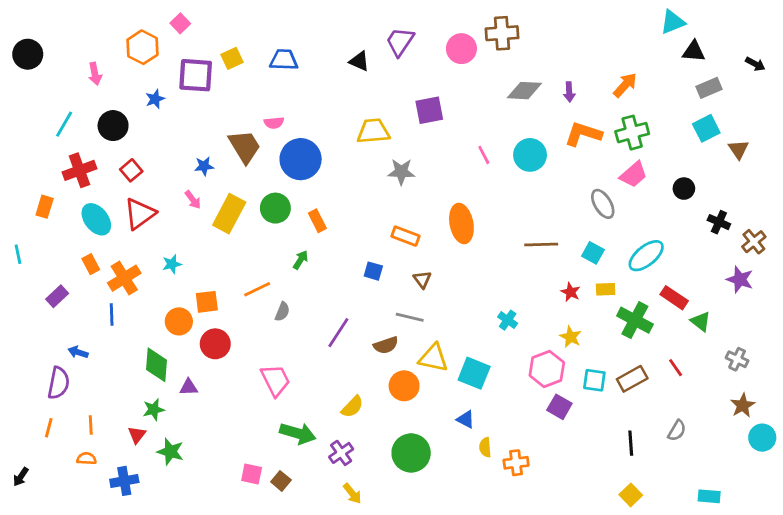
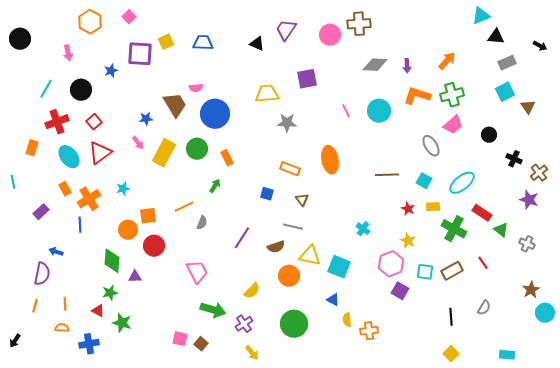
orange hexagon: (142, 47) -> (90, 22), moved
gray cross: (737, 359) -> (527, 244), moved
red triangle: (137, 435) -> (98, 311), turned -40

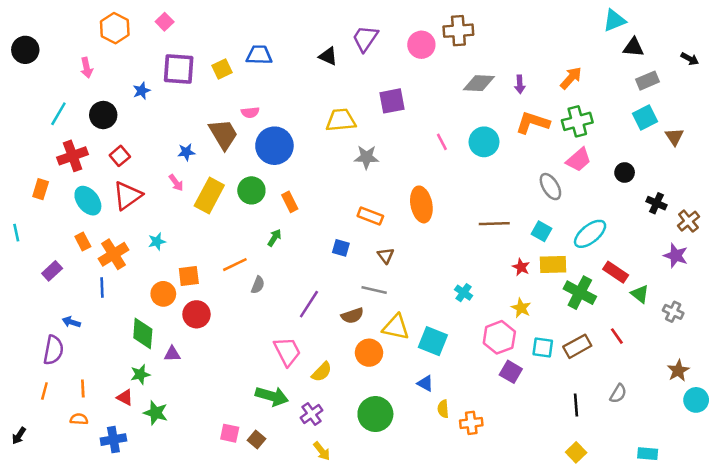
yellow square: (166, 42) -> (222, 69), moved
yellow rectangle: (433, 207) -> (553, 265), size x1.5
pink trapezoid: (197, 272) -> (287, 351), moved

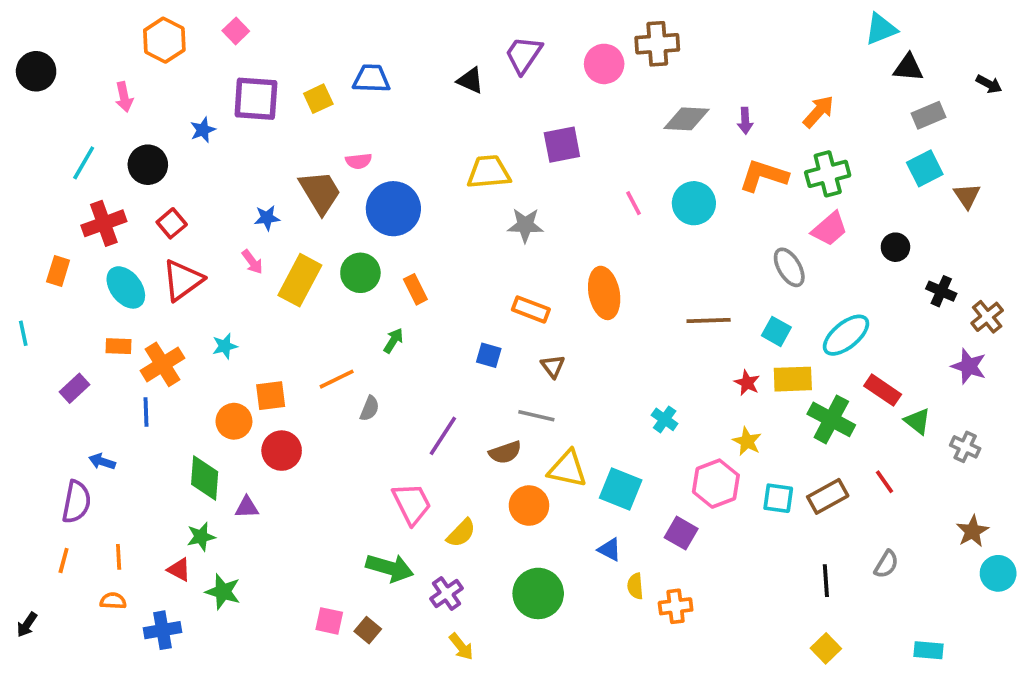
orange rectangle: (83, 242) -> (119, 346), turned -60
purple square: (511, 372) -> (681, 533), moved

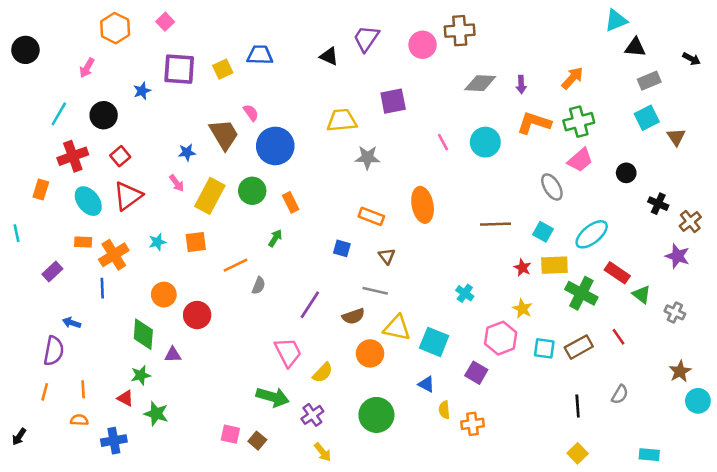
pink arrow: (124, 97) -> (87, 68), turned 42
pink semicircle: (359, 161) -> (251, 113), turned -120
orange square: (271, 396) -> (196, 242), moved

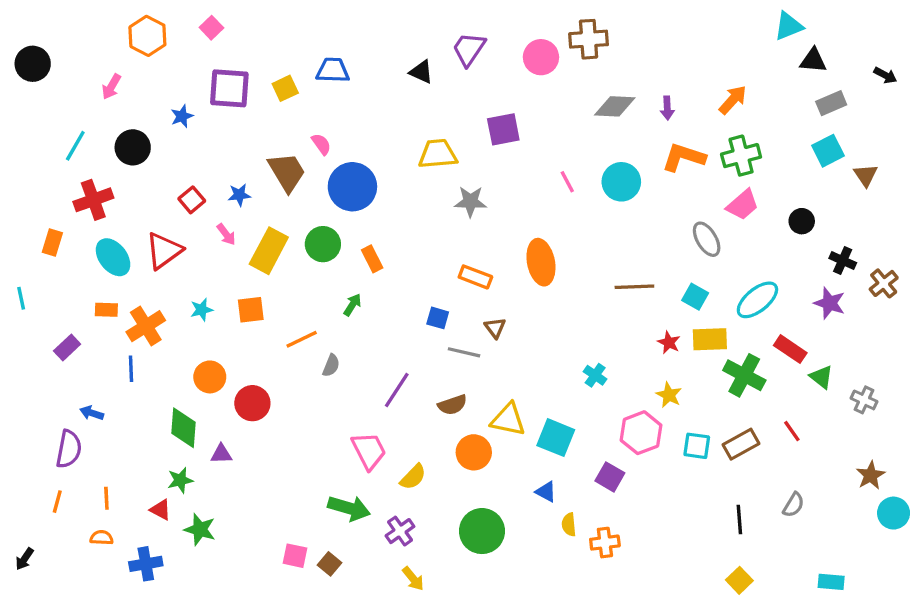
red square: (120, 156) -> (192, 200), moved
purple star: (677, 256) -> (830, 303), moved
gray line: (375, 291) -> (464, 352), moved

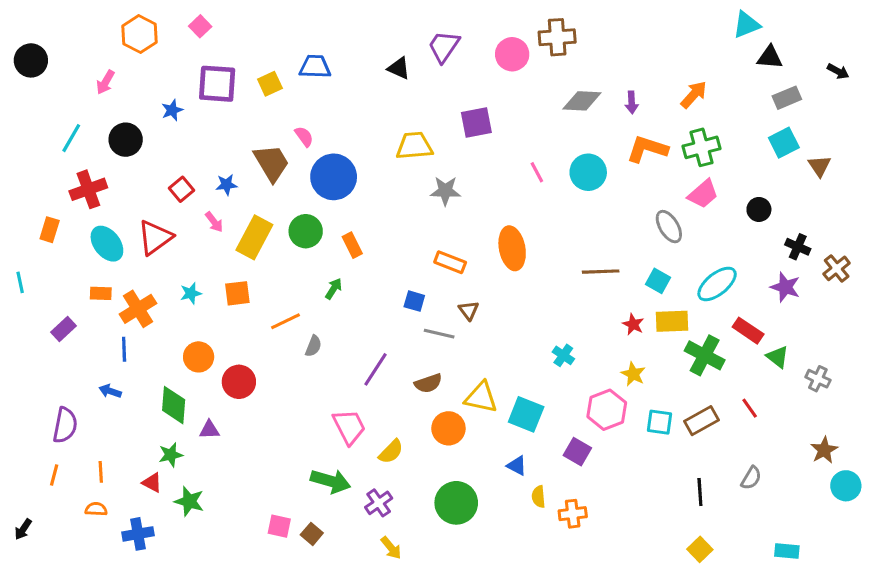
blue arrow: (92, 413) -> (110, 391), moved

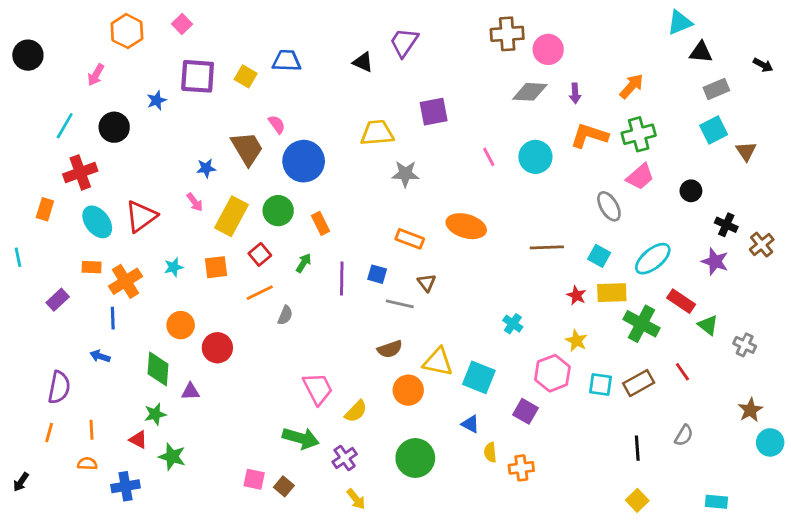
pink circle: (512, 54) -> (548, 49), moved
yellow square: (270, 84) -> (246, 76), turned -35
red square: (181, 189) -> (260, 254), moved
orange ellipse: (512, 248) -> (466, 226), turned -63
purple line: (376, 369) -> (342, 278), moved, turned -32

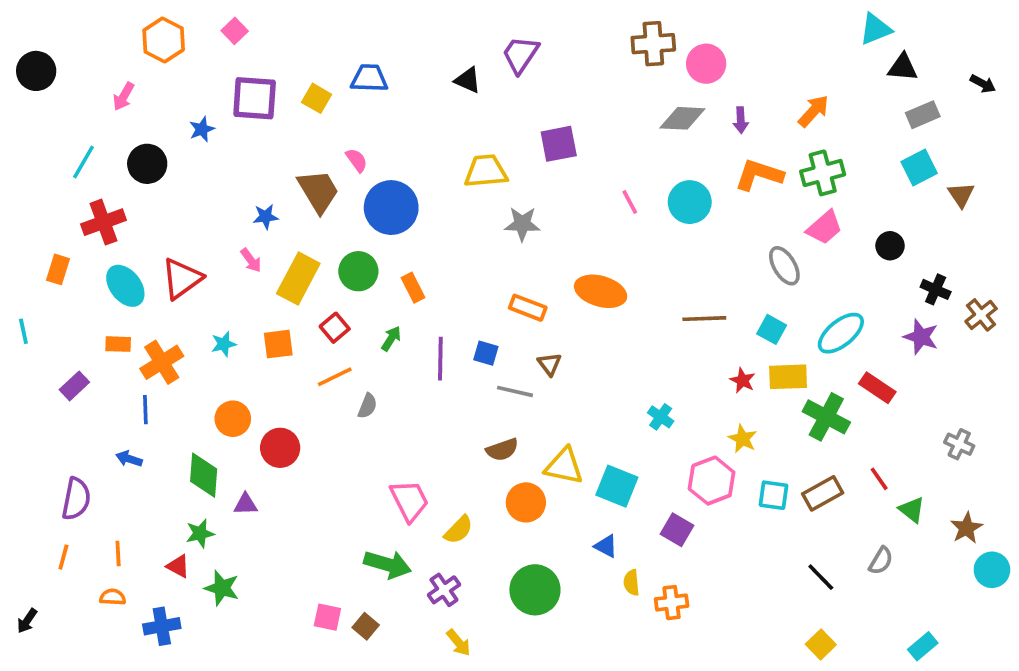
green triangle: (708, 325) -> (912, 510), moved
black line: (637, 448) -> (821, 577), turned -40
cyan rectangle: (716, 502) -> (923, 646), turned -45

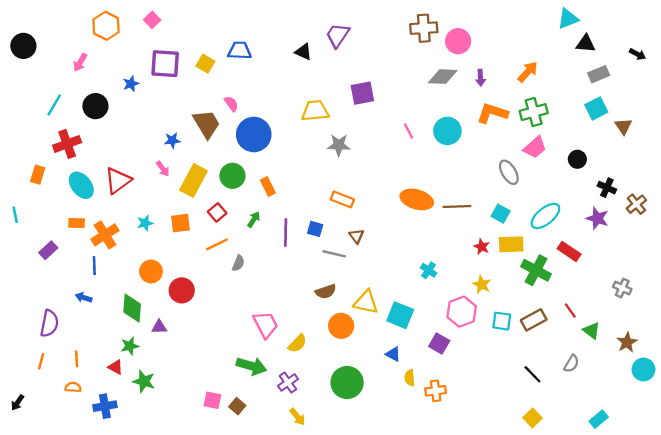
orange ellipse: (601, 291) -> (417, 199), moved

